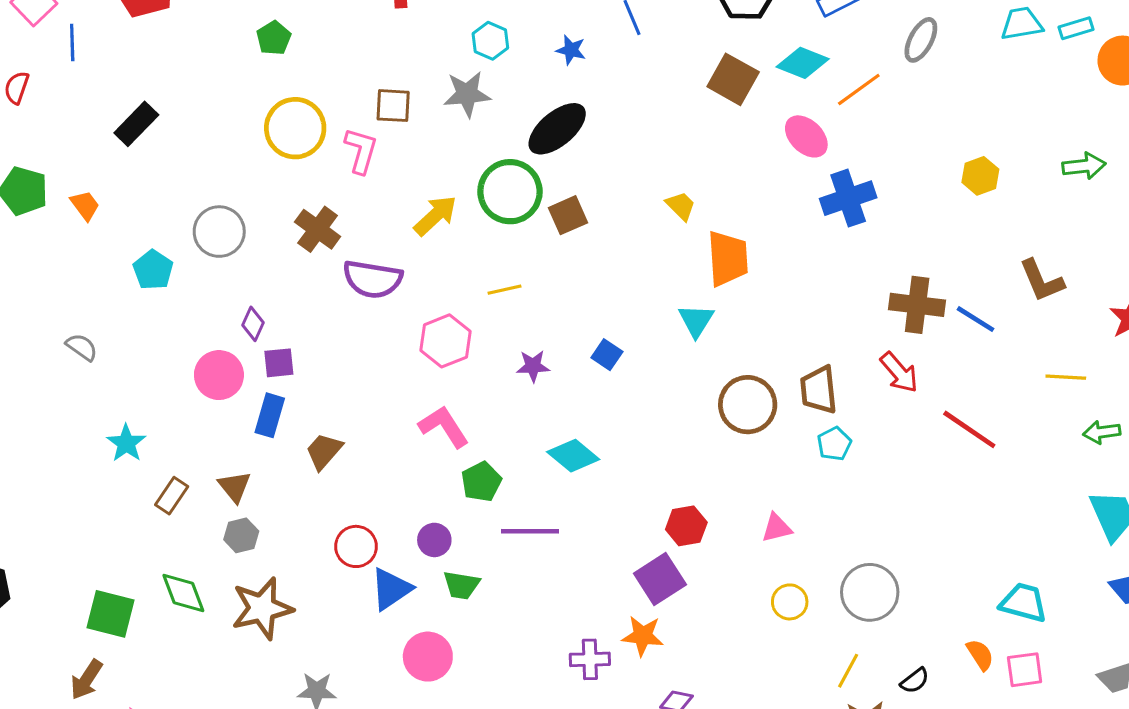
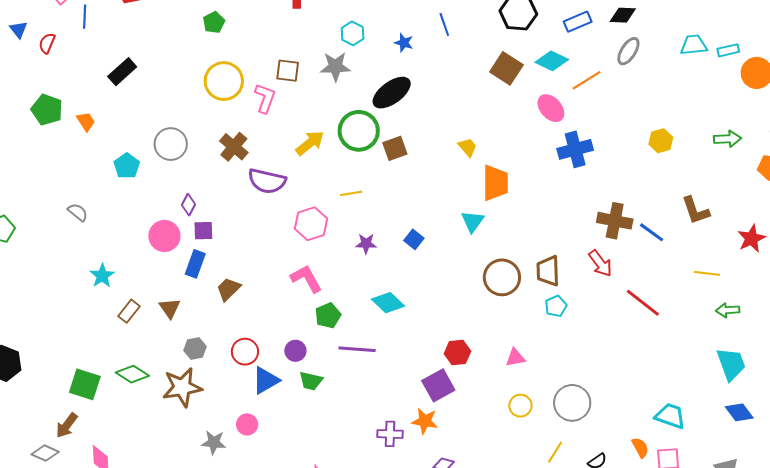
gray hexagon: (241, 535) -> (195, 349), moved
green diamond: (183, 593) -> (132, 374), turned -40
pink circle: (428, 657) -> (247, 424), moved, size x0.7

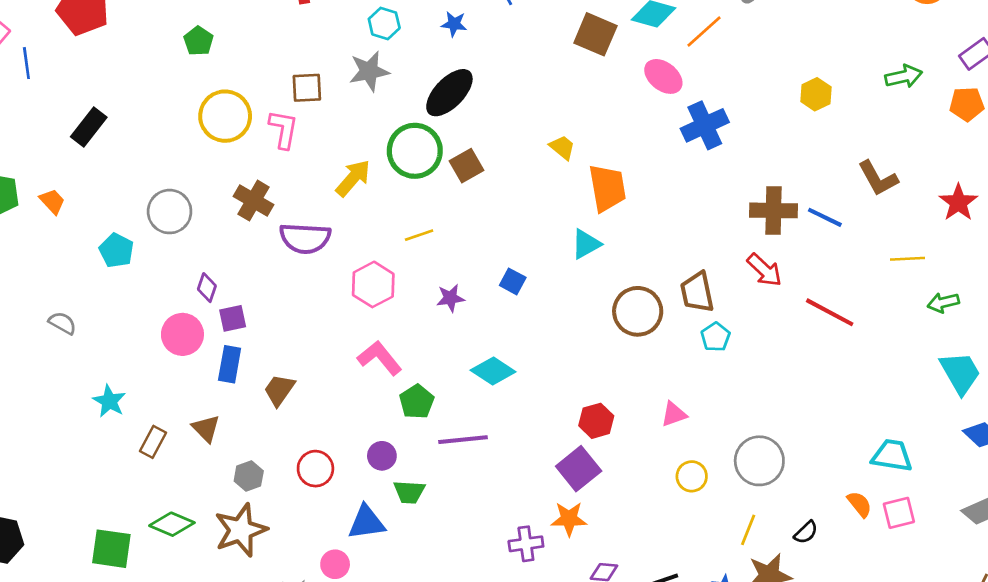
cyan triangle: (473, 221) -> (586, 244), turned 35
blue triangle: (266, 380) -> (366, 522), moved, turned 32

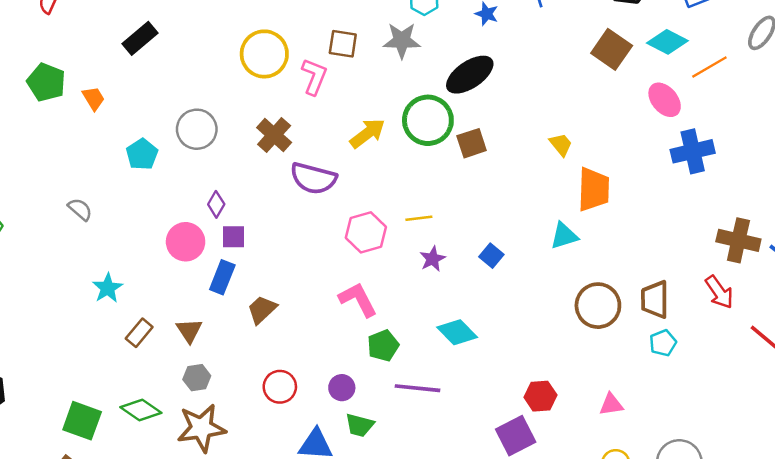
yellow line: (419, 235) -> (419, 218), moved
purple star: (450, 298) -> (433, 259), turned -30
gray hexagon: (249, 476) -> (197, 378), moved

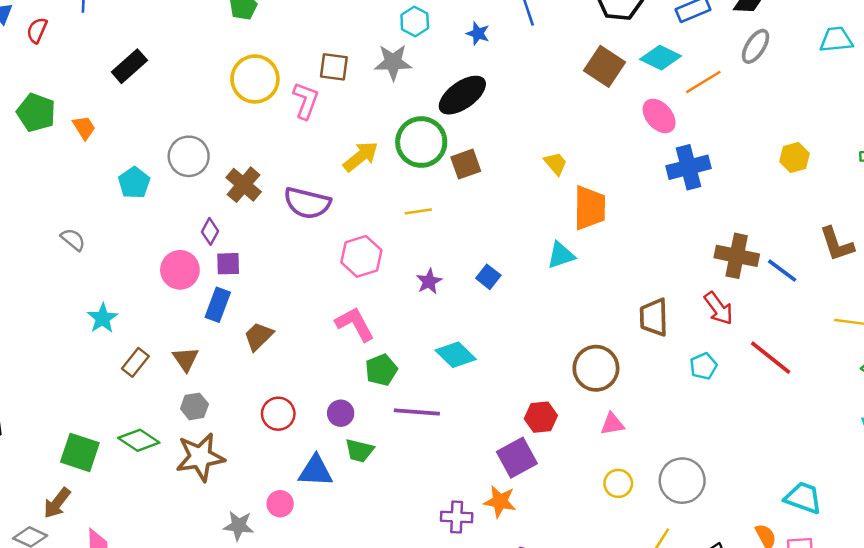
brown cross: (274, 135) -> (244, 185), moved
yellow line: (419, 218) -> (418, 211), moved
brown circle: (598, 306) -> (596, 368), moved
cyan pentagon: (663, 343) -> (703, 366), moved

